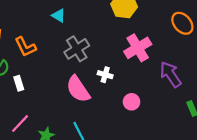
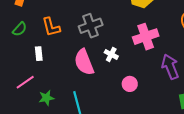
orange L-shape: (25, 47) -> (51, 27), moved
white rectangle: (19, 83) -> (39, 54), moved

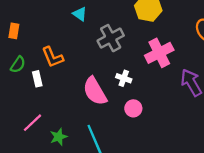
gray cross: (91, 26) -> (111, 38), moved
white rectangle: (39, 54) -> (37, 79), moved
pink circle: (130, 84) -> (133, 108), moved

